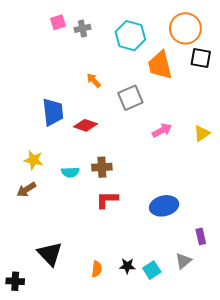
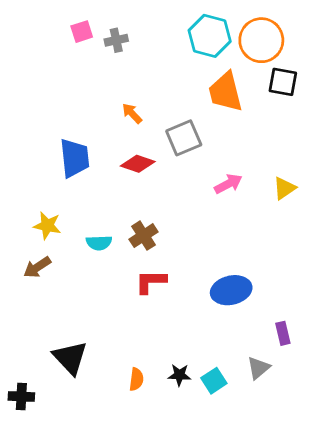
cyan hexagon: (130, 36) -> (210, 36), moved
red diamond: (86, 125) -> (138, 164), moved
brown cross: (102, 167) -> (144, 236), turned -30

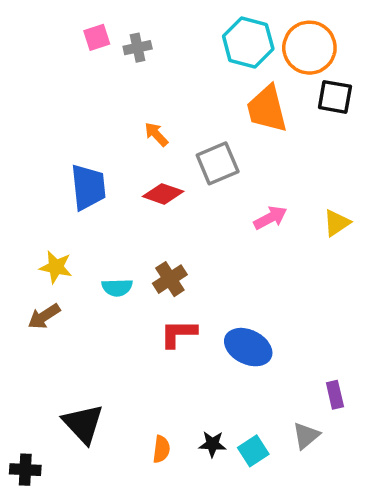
blue ellipse: (231, 290) -> (248, 347), moved, turned 39

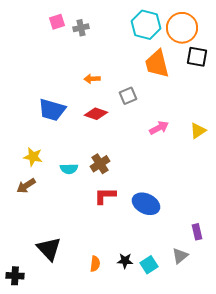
orange arrow: (156, 134) -> (92, 79), turned -49
gray square: (218, 163) -> (128, 96), size x0.7
blue trapezoid: (88, 187) -> (52, 110), turned 112

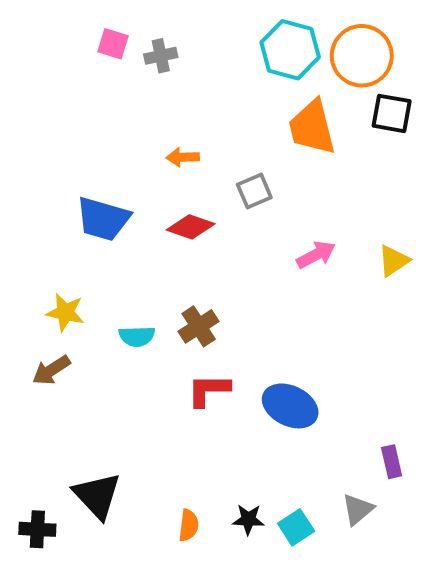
pink square: (57, 22) -> (113, 44), turned 35
black cross: (15, 276) -> (37, 529), moved

